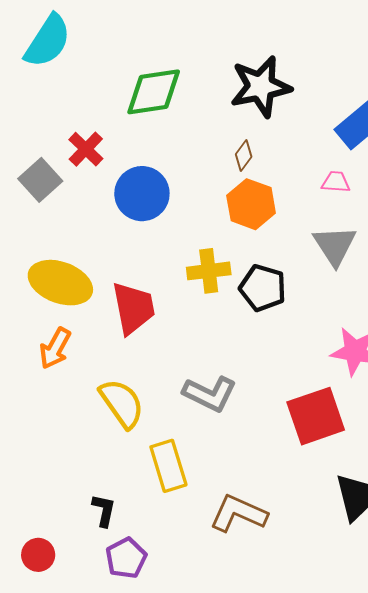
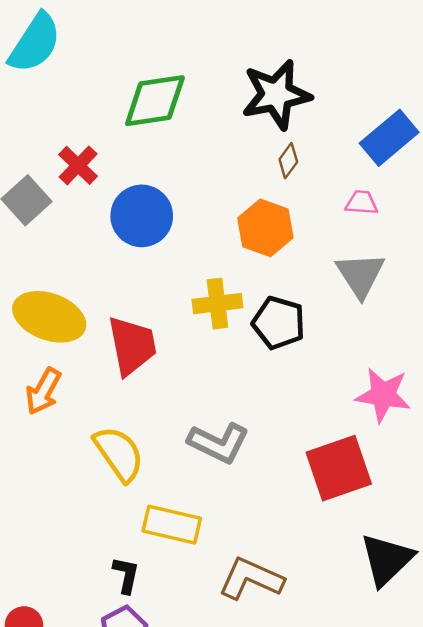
brown diamond: (244, 155) -> (288, 161), moved
yellow rectangle: (168, 466) -> (172, 525), turned -60
black L-shape: (104, 510) -> (126, 575), moved

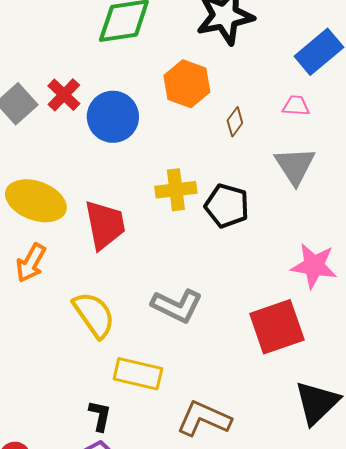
brown diamond: (288, 161) -> (235, 122), moved
red cross: (78, 165) -> (64, 95), moved
orange hexagon: (265, 228) -> (187, 84), moved

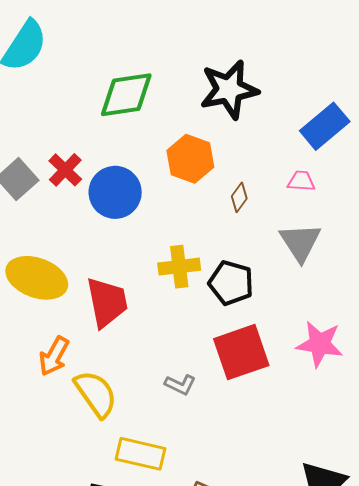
orange arrow: (31, 263) -> (54, 356), moved
gray L-shape: (177, 306) -> (180, 385), size x0.6
red square: (277, 327) -> (241, 352), moved

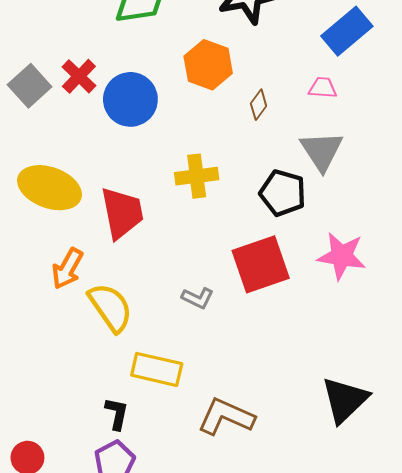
black pentagon: (231, 283) -> (283, 193), moved

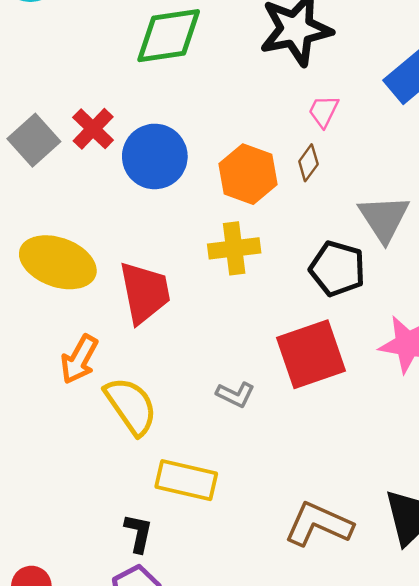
orange hexagon: (208, 65) -> (248, 174), moved
pink trapezoid: (323, 88) -> (324, 111), moved, turned -68
brown L-shape: (226, 417) -> (319, 524), moved

